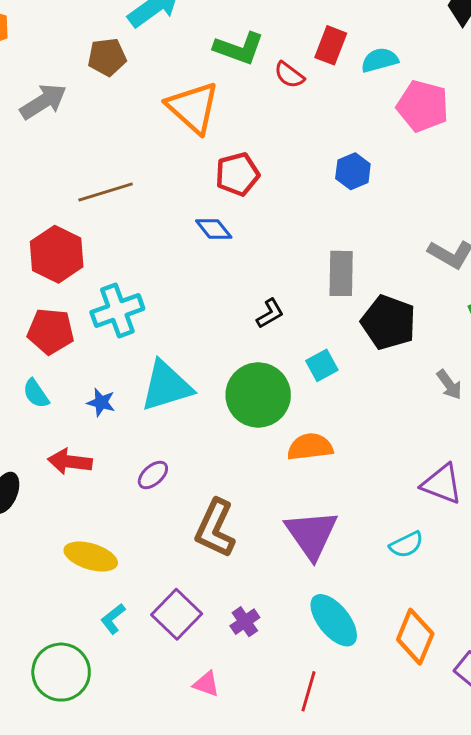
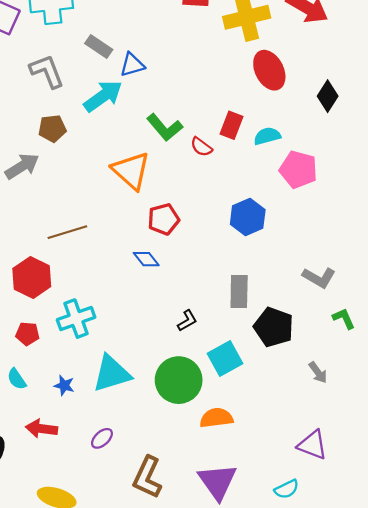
green L-shape: (239, 48) -> (165, 127), turned 30
brown pentagon: (107, 57) -> (52, 128), moved
blue hexagon: (353, 171) -> (248, 217), size x1.4
red pentagon: (51, 331) -> (27, 334), size x0.7
cyan square: (322, 365) -> (225, 358), size x1.5

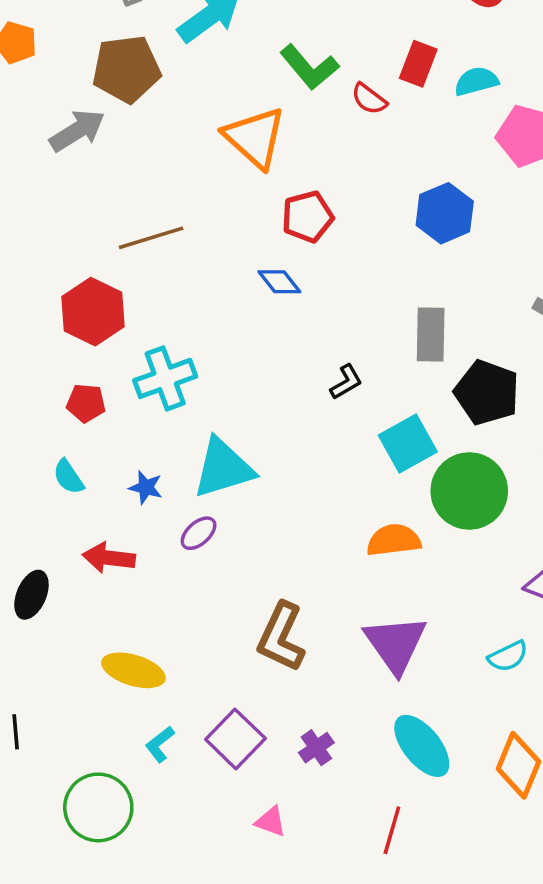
brown pentagon: (52, 128) -> (126, 69), size x1.5
green circle: (179, 380) -> (469, 491), moved
purple ellipse: (102, 438) -> (199, 533), moved

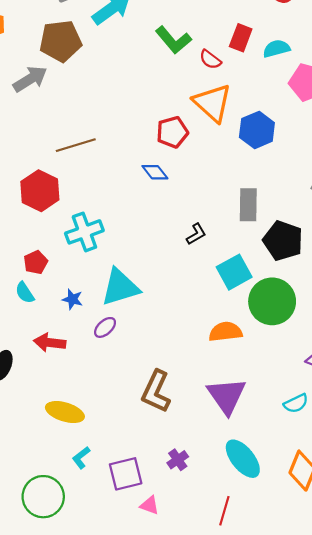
orange triangle: (255, 138) -> (212, 103), moved
red pentagon: (86, 403) -> (36, 262), moved, turned -30
purple square: (235, 739) -> (126, 474), moved, turned 32

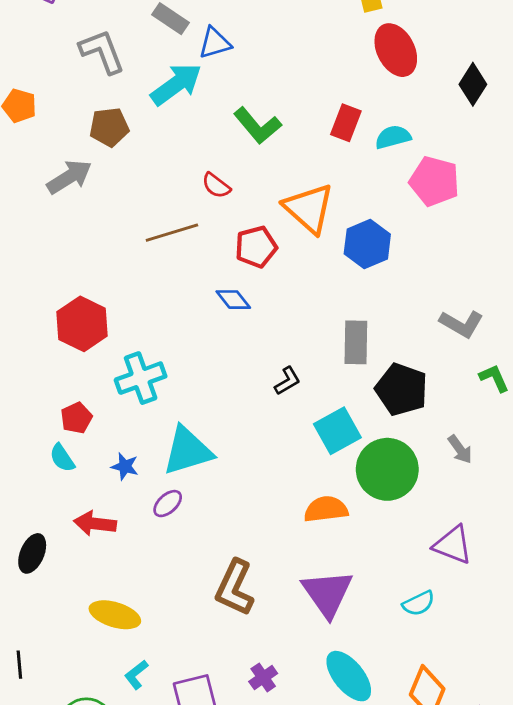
brown pentagon: (61, 41) -> (109, 127), size x0.7
red semicircle: (210, 59) -> (216, 186), moved
brown line: (76, 145) -> (172, 233), moved

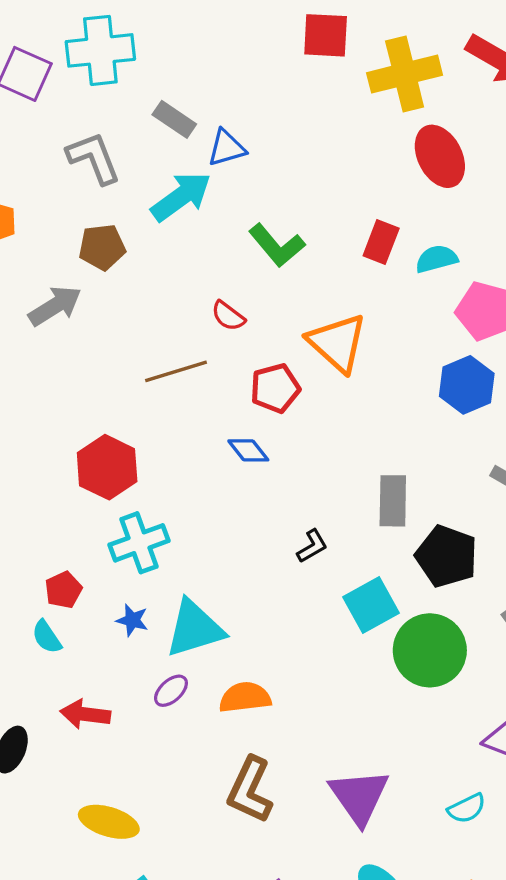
blue hexagon: (367, 244) -> (467, 385), moved
red hexagon: (82, 324) -> (107, 467), moved
blue star: (125, 466) -> (132, 620), moved
orange semicircle: (326, 509) -> (245, 697), moved

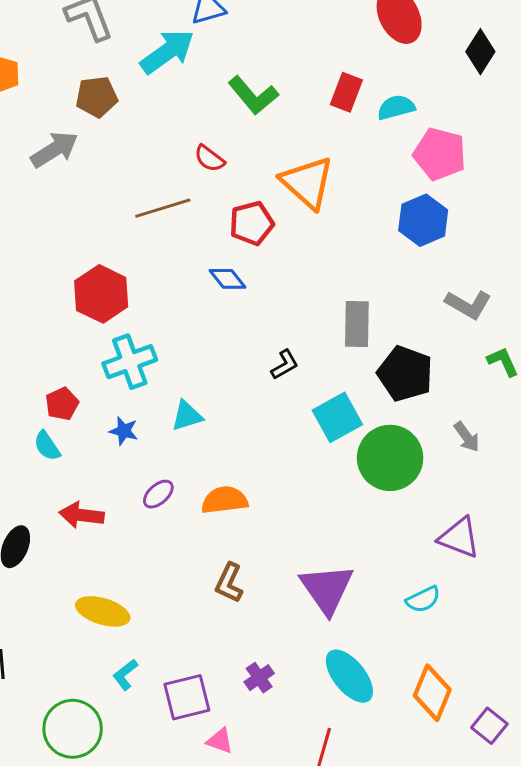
cyan triangle: (194, 629) -> (187, 416), moved, size x0.6
brown L-shape: (250, 790) -> (229, 583), size x0.7

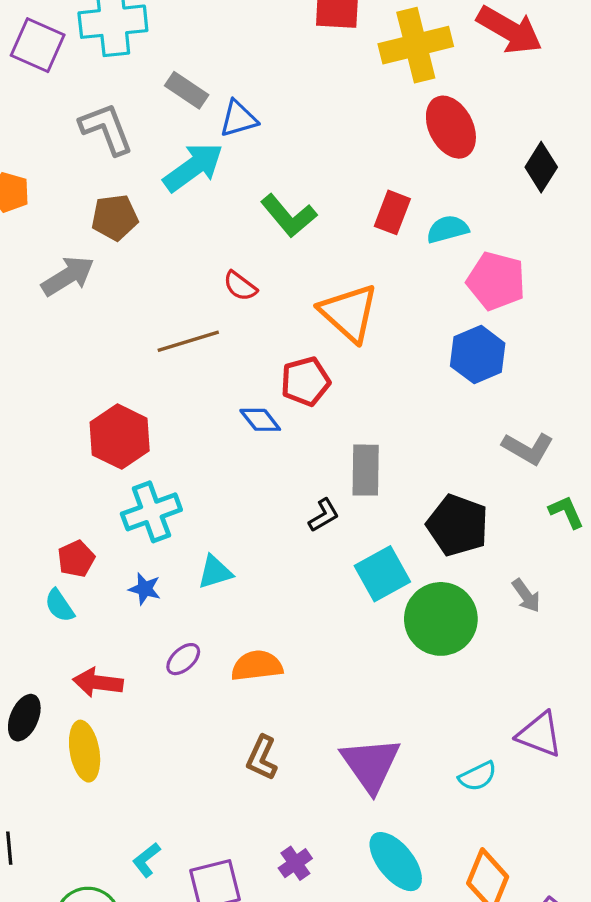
red pentagon: (252, 223) -> (305, 381), moved
gray rectangle: (357, 324) -> (366, 470), moved
purple triangle: (459, 538) -> (540, 734), moved
yellow ellipse: (103, 611) -> (85, 751), moved, turned 63

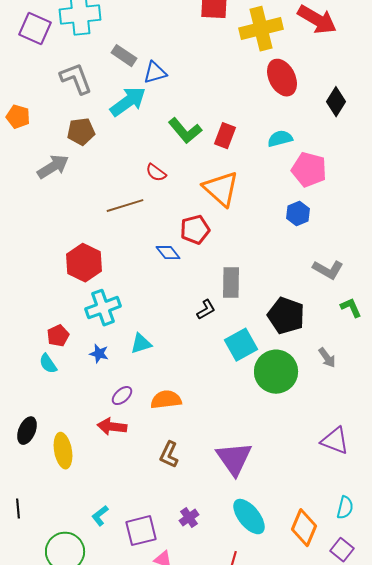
red rectangle: (392, 212) -> (225, 136), moved
blue hexagon: (478, 355) -> (298, 214), size x0.7
red arrow: (98, 683) -> (112, 427), moved
cyan semicircle: (478, 776) -> (345, 508), moved, turned -50

